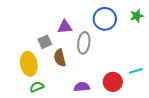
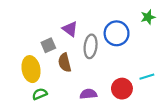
blue circle: (105, 19) -> (117, 33), moved
purple triangle: (65, 27) -> (70, 29), turned 42

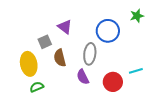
gray ellipse: (91, 46) -> (90, 54), moved
purple semicircle: (88, 94) -> (83, 77), moved, turned -112

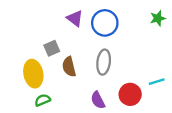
purple triangle: (65, 27) -> (75, 18), moved
blue circle: (108, 31) -> (105, 23), moved
purple semicircle: (83, 77) -> (98, 100), moved

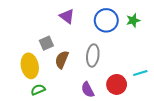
green star: (158, 18) -> (133, 20), moved
blue circle: (105, 23) -> (106, 20), moved
brown semicircle: (69, 67) -> (62, 60), turned 36

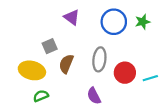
yellow ellipse: (30, 66) -> (32, 70), turned -65
red circle: (117, 84) -> (125, 73), moved

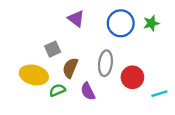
cyan line: (150, 78) -> (159, 94), moved
green semicircle: (41, 96) -> (57, 90), moved
purple semicircle: (94, 96) -> (88, 91), moved

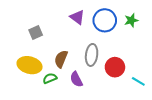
purple triangle: (76, 19) -> (77, 17), moved
gray square: (53, 49) -> (36, 33), moved
cyan line: (159, 94) -> (138, 81), turned 48

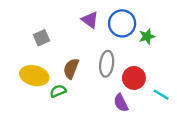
green star: (131, 20) -> (147, 36), moved
purple semicircle: (76, 79) -> (121, 103), moved

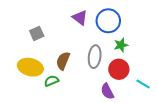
green star: (147, 36) -> (121, 45), moved

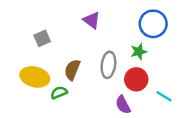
blue circle: (108, 21) -> (153, 24), moved

